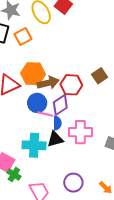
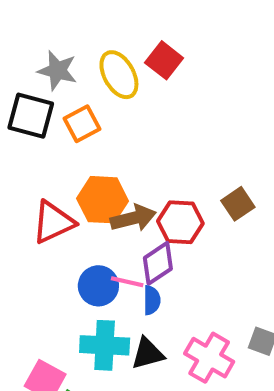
blue circle: (37, 103) -> (98, 286), moved
pink cross: (80, 132) -> (209, 358), moved, turned 30
black triangle: (55, 139) -> (148, 354), moved

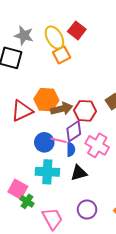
orange square: (82, 124) -> (62, 55), moved
black triangle: (148, 354) -> (79, 173), moved
pink cross: (209, 358) -> (97, 145), moved

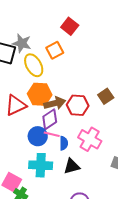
gray star: (24, 35) -> (22, 43), moved
yellow ellipse: (54, 38) -> (34, 65), moved
purple diamond: (74, 131) -> (50, 119), moved

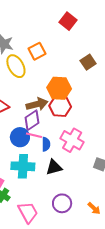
red square: (70, 26) -> (68, 21), moved
orange hexagon: (40, 94) -> (59, 88), moved
brown square: (106, 96) -> (88, 62), moved

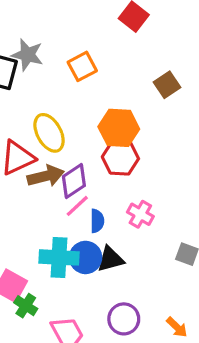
yellow ellipse: (16, 66) -> (49, 133), moved
brown arrow: (37, 104) -> (46, 176), moved
pink line: (34, 135) -> (77, 206), turned -56
blue circle: (20, 137) -> (86, 257), moved
pink cross: (72, 140) -> (140, 214), size x0.7

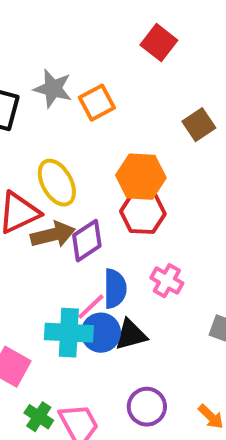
gray star: (27, 55) -> (53, 89), moved
pink line: (77, 206) -> (91, 307), moved
blue semicircle: (97, 221) -> (115, 289), size x1.4
green cross: (26, 306) -> (39, 417), moved

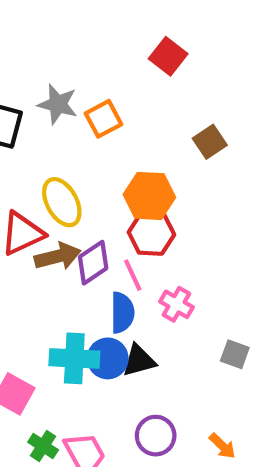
pink line: (91, 307) -> (133, 275), moved, turned -72

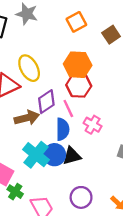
orange square: (104, 119) -> (76, 22), moved
brown arrow: (58, 256) -> (27, 118), moved
cyan cross: (74, 358) -> (36, 155), turned 36
green cross: (43, 446) -> (15, 192), moved

